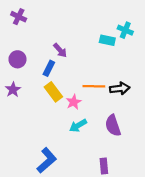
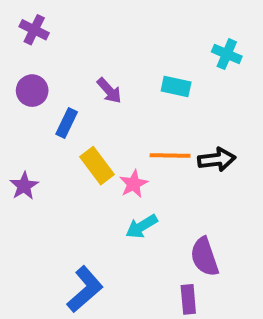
cyan rectangle: (107, 40) -> (176, 87), moved
purple circle: (17, 59) -> (32, 91), moved
blue rectangle: (49, 68) -> (67, 123), moved
purple star: (13, 90) -> (24, 186), moved
purple semicircle: (113, 126) -> (204, 257), moved

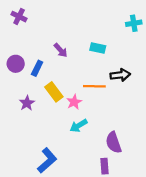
cyan cross: (227, 54) -> (134, 23), moved, turned -32
purple circle: (32, 91) -> (16, 64), moved
black arrow: (217, 160) -> (120, 75), moved
purple star: (24, 186) -> (27, 103), moved

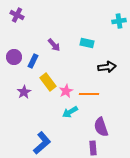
orange line: (94, 86) -> (89, 94), moved

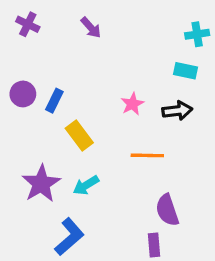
cyan rectangle: (87, 43) -> (186, 71), moved
purple arrow: (54, 45) -> (91, 28), moved
pink star: (66, 91) -> (132, 104), moved
purple star: (24, 92) -> (41, 184), moved, size x1.6
cyan arrow: (70, 112) -> (86, 185), moved

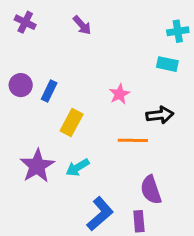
black arrow: (177, 111) -> (160, 115), moved
yellow rectangle: (79, 135) -> (72, 122), turned 65
blue L-shape: (69, 237) -> (100, 214), moved

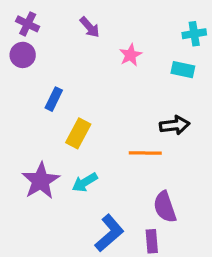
purple circle: (21, 85) -> (23, 55), moved
pink star: (119, 94) -> (131, 55), moved

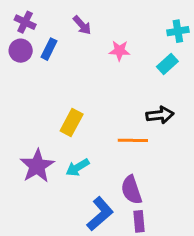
pink star: (131, 55) -> (119, 51), turned 30
cyan rectangle: (183, 70) -> (167, 64), turned -54
blue rectangle: (54, 99) -> (49, 49), moved
purple semicircle: (165, 207) -> (131, 190), moved

